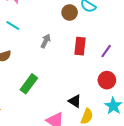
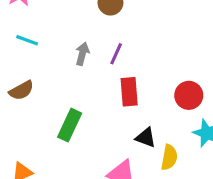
red rectangle: (80, 46) -> (129, 92), moved
purple line: (106, 51) -> (116, 54), moved

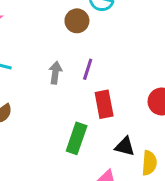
green rectangle: (70, 125) -> (77, 138), moved

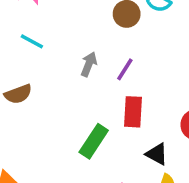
black triangle: (125, 146) -> (157, 154), moved

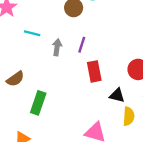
cyan line: (32, 41) -> (32, 33), moved
green rectangle: (94, 141) -> (38, 103), moved

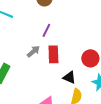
gray arrow: (57, 47) -> (33, 51), moved, turned 32

